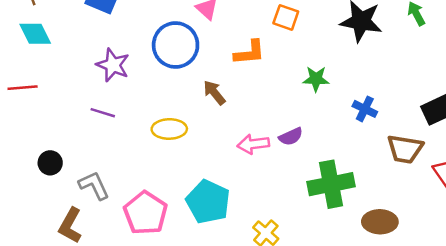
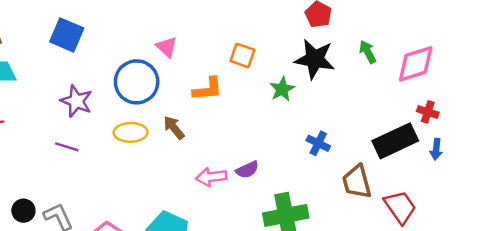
green star: (316, 79) -> (282, 89), moved, turned -30
yellow ellipse: (169, 129) -> (131, 132), moved
brown trapezoid: (405, 149) -> (357, 182), turned 66
black circle: (50, 163) -> (23, 211), moved

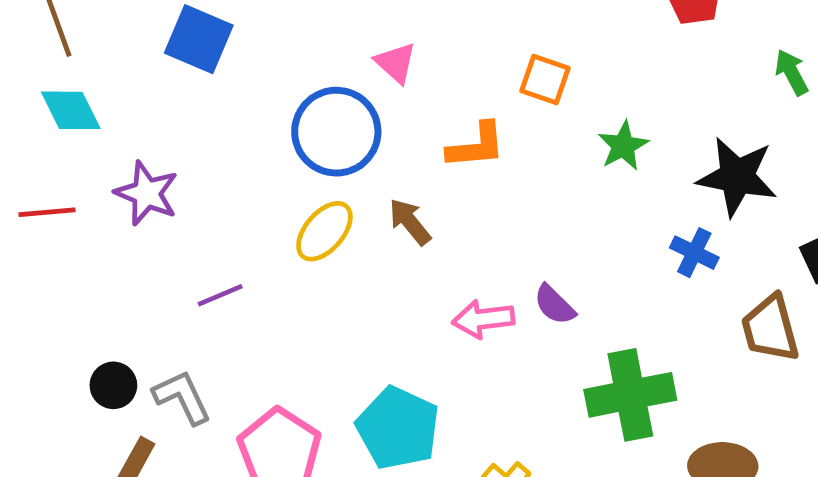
black star: (315, 59) -> (737, 177), moved
purple star: (76, 101) -> (147, 193), moved
yellow ellipse: (131, 132) -> (324, 231), turned -48
purple line: (67, 147) -> (220, 295), moved, turned -40
purple semicircle: (247, 170) -> (554, 305), turned 70

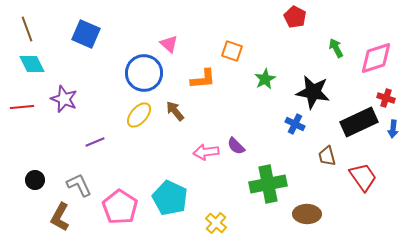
brown trapezoid: (770, 328) -> (327, 156), size x0.7
black circle: (113, 385) -> (35, 180), moved

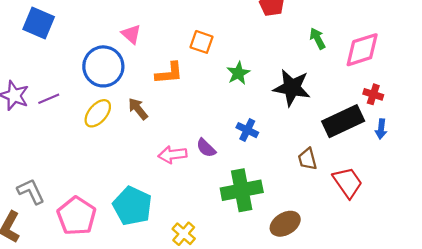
blue cross: (295, 124) -> (247, 130), moved
purple line: (95, 142) -> (49, 99), moved
brown ellipse: (307, 214) -> (285, 224), turned -32

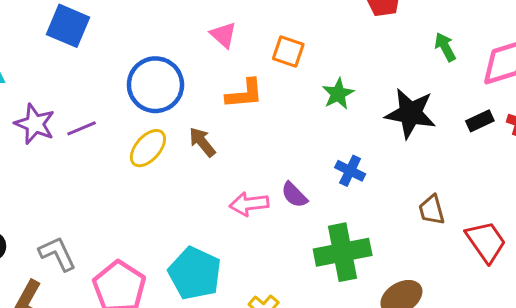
pink triangle: (131, 34) -> (223, 35), moved
black rectangle: (343, 121) -> (480, 121), moved, size x0.5

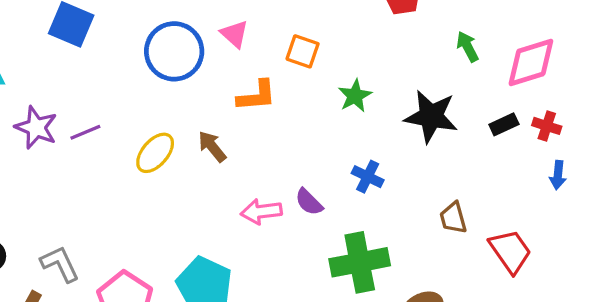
blue circle: (155, 85) -> (174, 51), moved

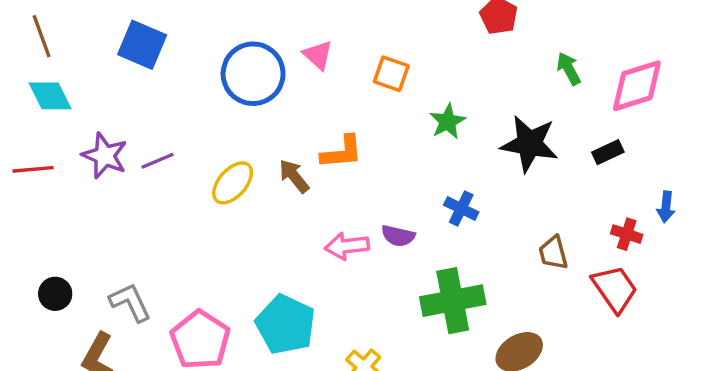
orange L-shape: (257, 96) -> (342, 152), moved
red cross: (547, 126) -> (627, 234), moved
purple semicircle: (309, 202) -> (398, 236), turned -32

